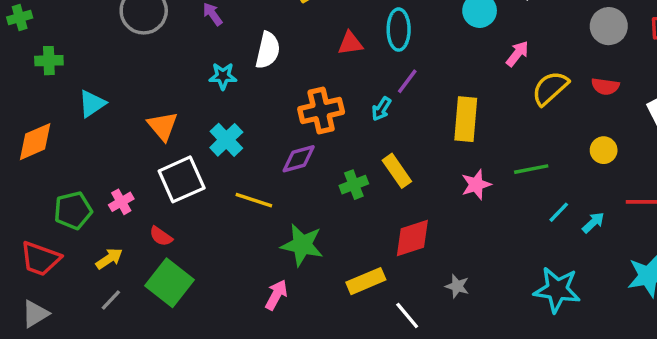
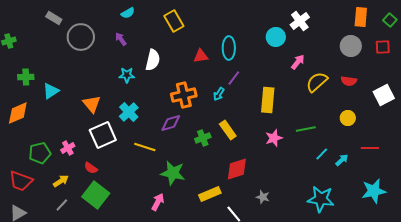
green cross: (49, 61) -> (26, 77), moved

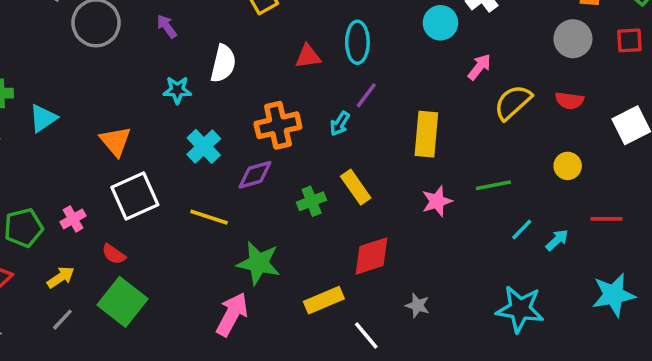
cyan cross: (129, 112) -> (204, 146), moved
pink arrow: (158, 202) -> (232, 314), size x1.4

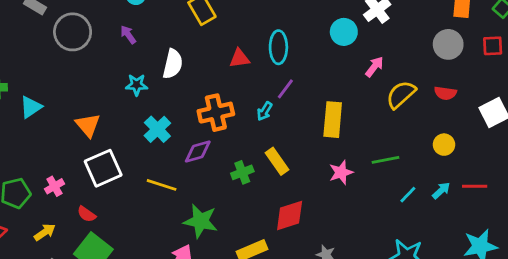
cyan arrow: (557, 240) -> (441, 190), moved

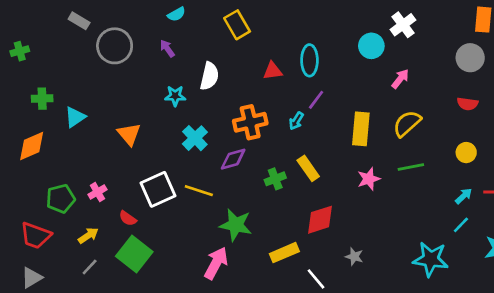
yellow semicircle: (401, 94) -> (407, 124), moved
white square: (103, 168) -> (158, 189), moved
cyan line: (408, 195) -> (461, 225), moved

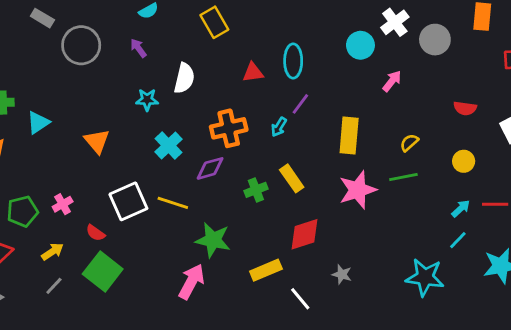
gray circle: (470, 58) -> (435, 40), moved
yellow semicircle: (407, 124) -> (409, 143), moved, size x0.6
pink star: (369, 179) -> (358, 190), size x1.5

